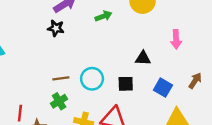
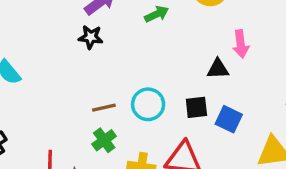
pink arrow: (176, 39) -> (241, 44), moved
blue square: (163, 88) -> (229, 119), moved

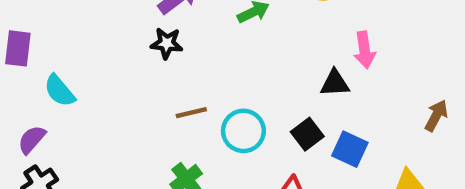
black square: (196, 107) -> (307, 134), turned -30
brown line: (104, 108) -> (191, 113), moved

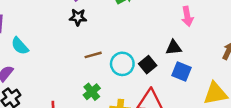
black triangle: (335, 83) -> (174, 48), moved
black square: (307, 134) -> (148, 65), moved

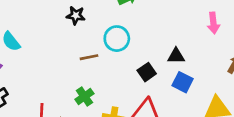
pink arrow: (187, 16) -> (213, 23), moved
cyan circle: (122, 64) -> (117, 39), moved

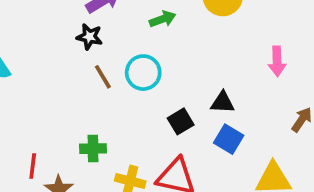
brown line: (89, 57) -> (103, 77), moved, turned 66
green cross: (84, 97) -> (93, 149), turned 30

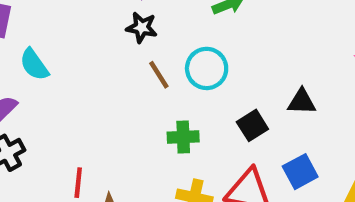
blue square: (229, 139) -> (300, 172), moved, turned 32
green cross: (93, 149) -> (183, 137), moved

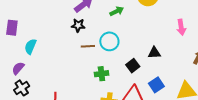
cyan semicircle: (34, 64) -> (30, 47), turned 63
brown line: (159, 75) -> (88, 46), turned -56

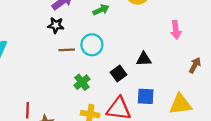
green cross: (101, 74) -> (82, 82), turned -32
blue square: (156, 85) -> (146, 96), turned 35

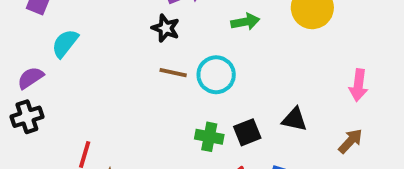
brown arrow: (195, 65) -> (350, 141), moved
green cross: (82, 82) -> (209, 137), moved, turned 35

